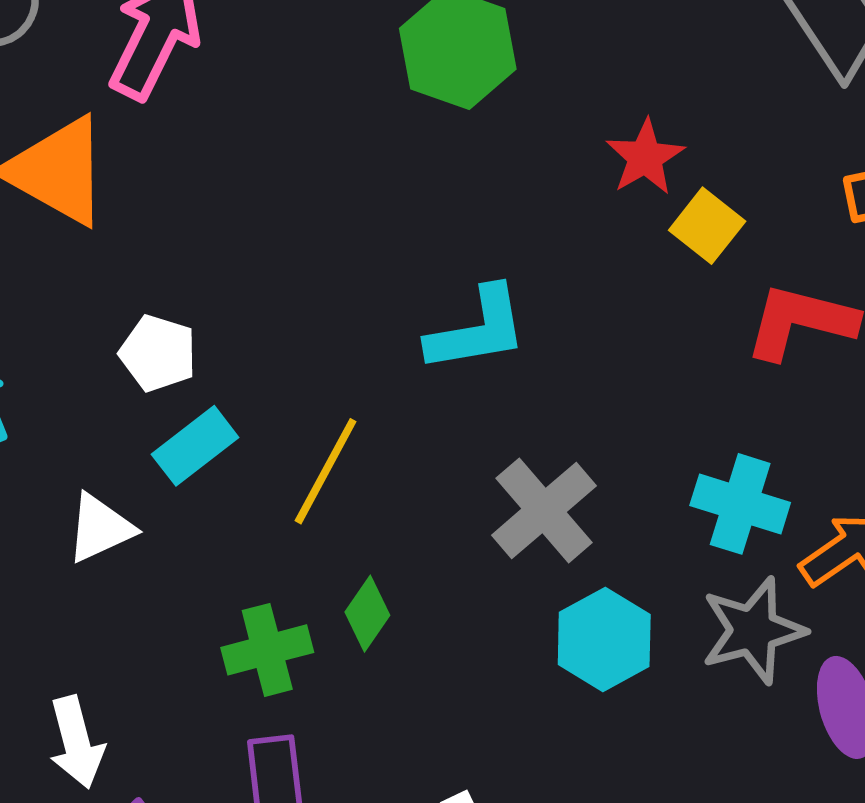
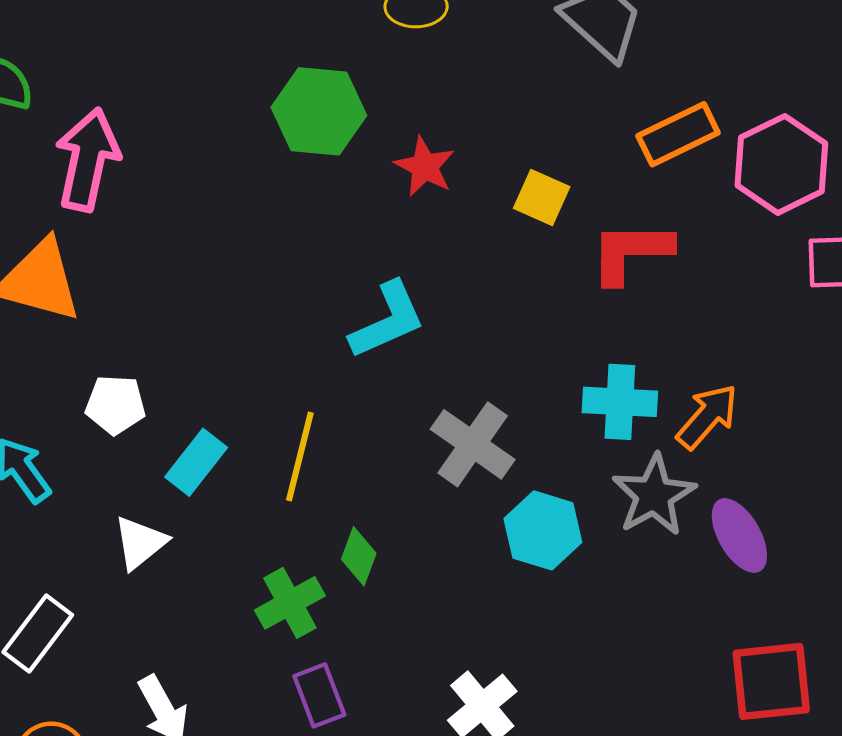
red star: (645, 157) -> (425, 167), moved
white pentagon: (158, 353) -> (115, 405), moved

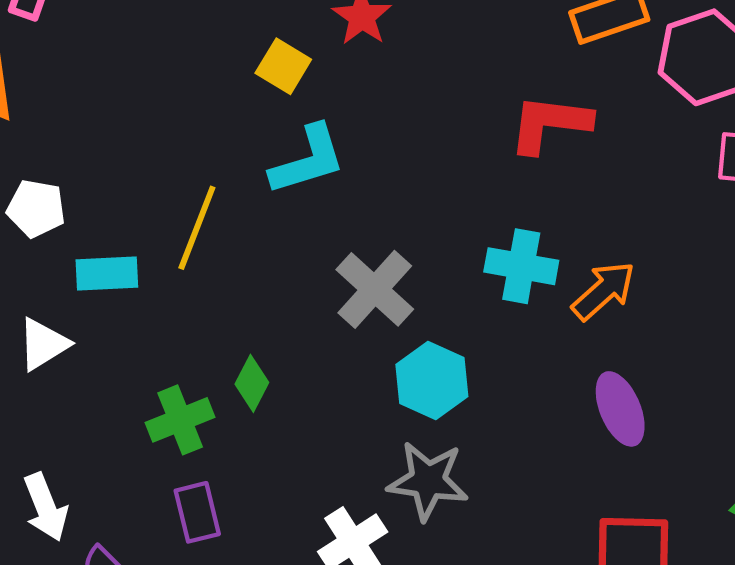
yellow square: (542, 198) -> (283, 66), moved
yellow line: (300, 456) -> (197, 228), moved
cyan rectangle: (196, 462) -> (107, 273), turned 42
gray star: (654, 495) -> (428, 481), moved, turned 30

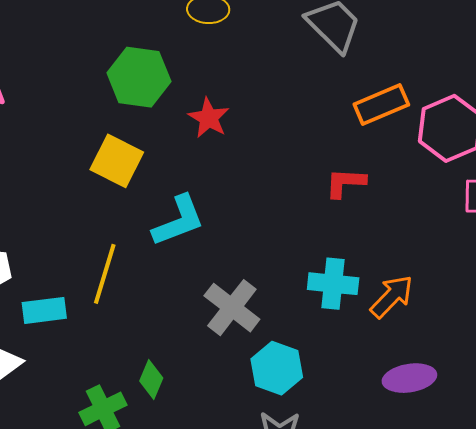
yellow square: (283, 66) -> (117, 161), moved, size x1.4
red L-shape: (550, 124) -> (345, 183), size x0.7
purple ellipse: (620, 409) -> (409, 378), turned -72

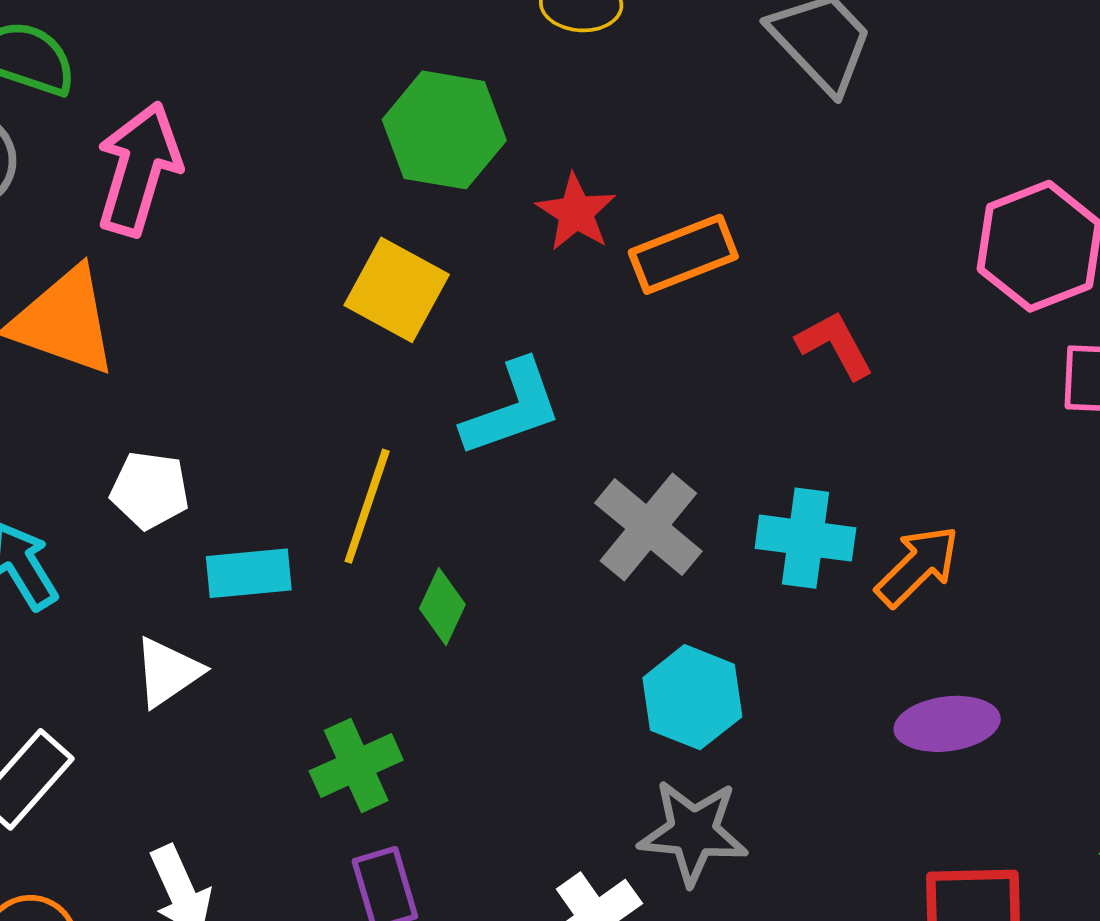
orange rectangle: (381, 105) -> (683, 254), moved
red L-shape: (345, 183) -> (835, 345), turned 57
gray cross: (232, 308) -> (648, 527), moved
green diamond: (151, 380) -> (442, 607), moved

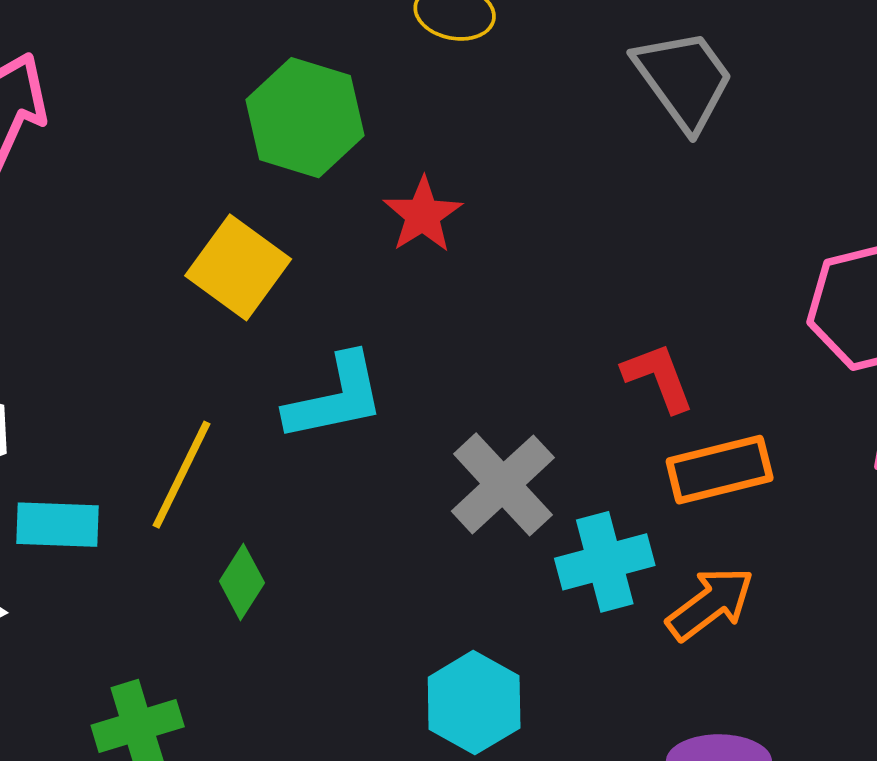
orange rectangle: (683, 254) -> (720, 470), moved
gray cross: (648, 527) -> (503, 484), moved
cyan cross: (805, 538) -> (605, 562), turned -30

